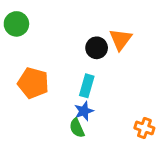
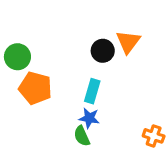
green circle: (16, 24) -> (17, 57), moved
blue star: (84, 111) -> (89, 118), turned 30

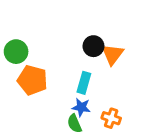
orange triangle: (128, 42) -> (113, 54), moved
orange cross: (154, 136) -> (111, 118), moved

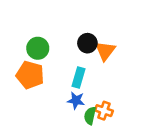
green circle: (16, 52) -> (38, 48), moved
green semicircle: (74, 124) -> (90, 116), moved, turned 36

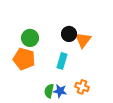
blue star: (76, 100) -> (60, 91), moved
green semicircle: (90, 116) -> (49, 91), moved

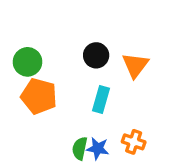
black circle: (69, 34) -> (96, 55), moved
green circle: (30, 38) -> (27, 62), moved

